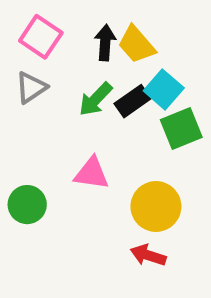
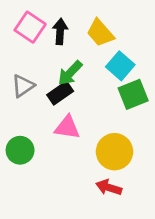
black arrow: (105, 43) -> (60, 31), moved
gray triangle: (31, 87) -> (23, 86), moved
black rectangle: (133, 101) -> (60, 93), moved

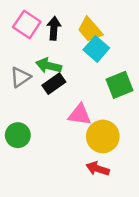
cyan square: (120, 66) -> (96, 49), moved
green arrow: (70, 73) -> (49, 66), moved, turned 60
pink triangle: (67, 127) -> (80, 115), moved

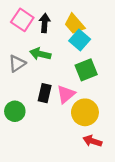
black rectangle: (54, 84) -> (45, 93), moved, turned -42
green square: (120, 85) -> (86, 70), moved
pink triangle: (80, 115) -> (66, 94), turned -48
red arrow: (98, 169) -> (92, 141), moved

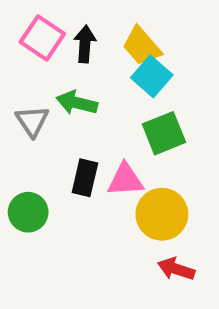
gray triangle: (17, 63) -> (32, 121), turned -30
pink triangle: (66, 94) -> (125, 180), turned 36

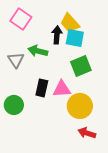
black arrow: (85, 44) -> (57, 35), moved
cyan square: (152, 76) -> (75, 38), turned -30

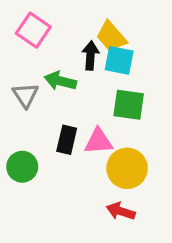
green square: (81, 66) -> (129, 105), turned 30
red arrow: (87, 133) -> (121, 211), moved

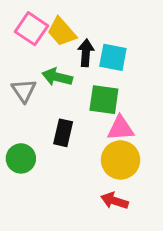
yellow trapezoid: (111, 36) -> (62, 32), moved
green square: (129, 105) -> (104, 100), moved
pink triangle: (98, 141) -> (121, 128), moved

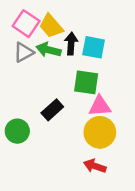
green arrow: (57, 77) -> (49, 50), moved
gray triangle: (24, 91) -> (24, 52), moved, turned 35
black rectangle: (63, 133) -> (52, 110), turned 35

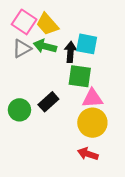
black arrow: (71, 44) -> (70, 52), moved
green circle: (17, 131) -> (19, 110), moved

